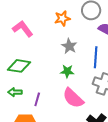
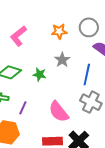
pink L-shape: (23, 29) -> (18, 36), turned -100
green star: (67, 71) -> (40, 74), moved

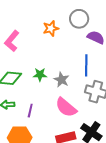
gray star: (62, 60) -> (62, 80), moved

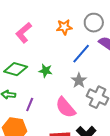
blue line: (86, 65) -> (81, 54), moved, turned 30
gray star: (62, 80) -> (79, 80), moved

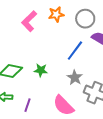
orange star: (64, 27) -> (56, 14), moved
pink L-shape: (24, 33) -> (29, 21), moved

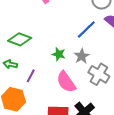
green star: (41, 70) -> (59, 54), moved

